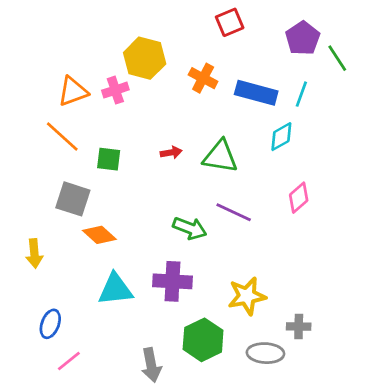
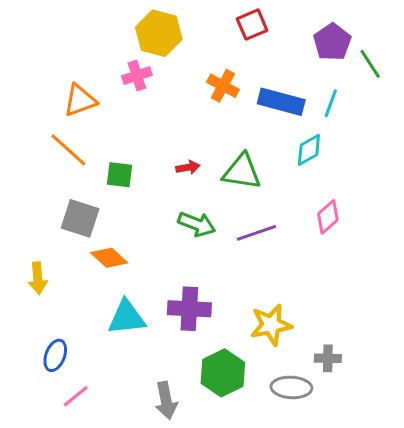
yellow hexagon: (145, 58) -> (159, 33), moved
pink cross: (115, 90) -> (137, 76), moved
purple line: (234, 212) -> (256, 233), turned -44
green arrow: (190, 228) -> (197, 224), moved

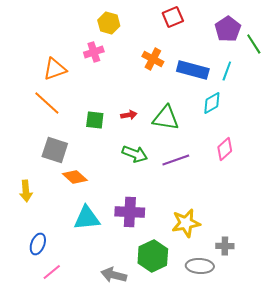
yellow hexagon: (159, 33) -> (109, 23), size x0.7
green square: (119, 175) -> (95, 120), moved
gray arrow: (166, 401) -> (114, 275), turned 115

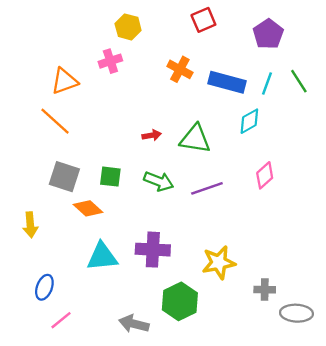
green line: (254, 44) -> (299, 81), moved
green square: (95, 120) -> (110, 177), moved
gray ellipse: (200, 266) -> (296, 313), moved

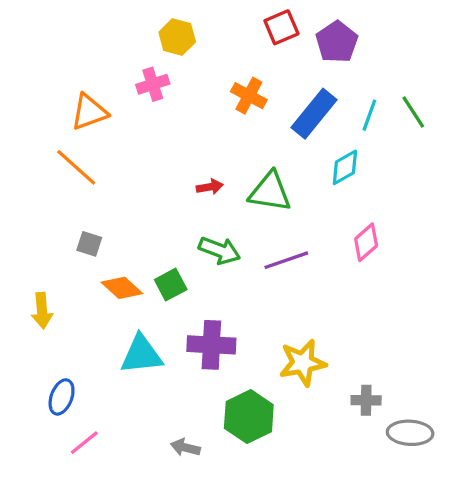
purple pentagon: (268, 34) -> (337, 42), moved
blue rectangle: (227, 82) -> (314, 114), turned -66
gray square: (64, 177) -> (89, 244), size x0.6
green square: (110, 177) -> (171, 285), moved, turned -35
gray arrow: (134, 324) -> (185, 447), size x0.7

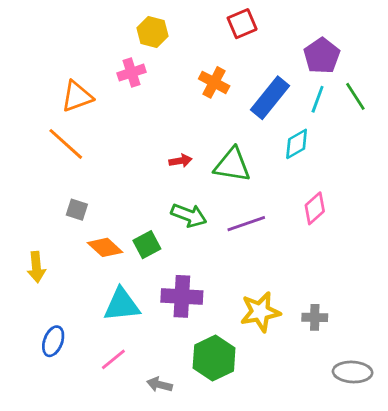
purple pentagon: (337, 42) -> (322, 56), moved
gray cross: (366, 400) -> (315, 317), moved
pink line: (84, 443) -> (113, 359), moved

